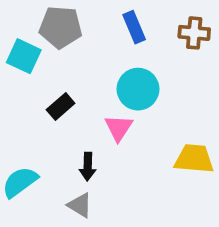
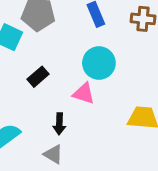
pink triangle: (119, 128) -> (84, 93), turned -45

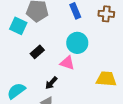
black arrow: (59, 124) -> (51, 83), turned 40

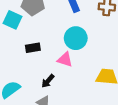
black rectangle: (37, 52) -> (33, 48), turned 32

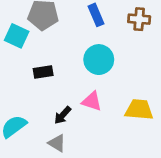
pink triangle: (65, 60) -> (92, 101), moved

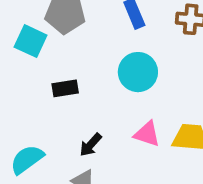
pink triangle: (92, 101) -> (147, 134), moved

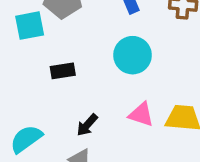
cyan square: (31, 41) -> (30, 26), turned -36

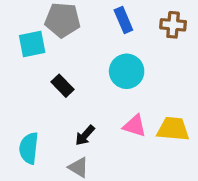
black rectangle: (63, 71) -> (62, 86), turned 55
cyan semicircle: (26, 139) -> (29, 148), turned -48

